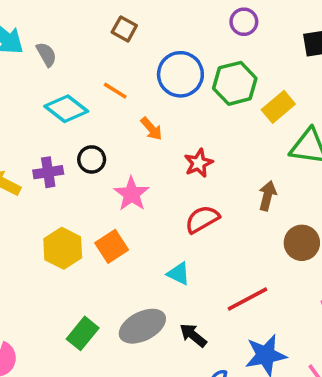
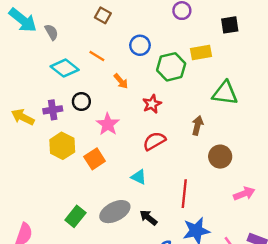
blue circle: (180, 74) -> (140, 45), size x0.7
green hexagon: (235, 83) -> (171, 67), moved
yellow rectangle: (278, 107) -> (201, 52), moved, turned 30
yellow hexagon: (63, 248) -> (62, 146), moved
red line: (247, 299) -> (184, 194), turned -56

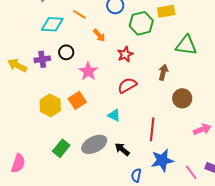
cyan diamond: (65, 68) -> (52, 24), turned -35
yellow hexagon: (62, 146) -> (50, 105), moved

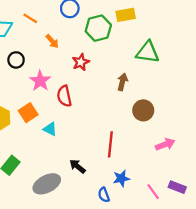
red semicircle: (127, 85) -> (64, 96), moved, turned -72
cyan triangle: (114, 115) -> (50, 129), moved
gray ellipse: (94, 144) -> (47, 184), moved
blue star: (162, 160) -> (121, 178), size x0.7
blue semicircle: (136, 175) -> (104, 195), moved, turned -32

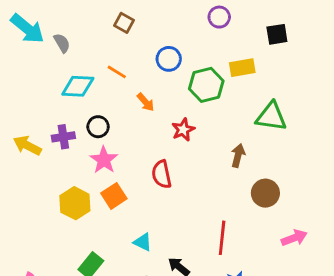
pink star: (40, 81) -> (104, 160), moved
cyan triangle: (50, 129) -> (143, 242), moved

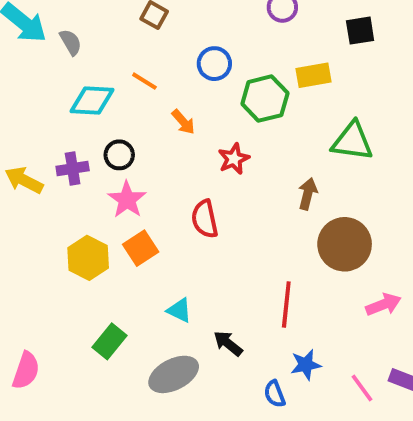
brown circle: (265, 193) -> (345, 244), size x1.4

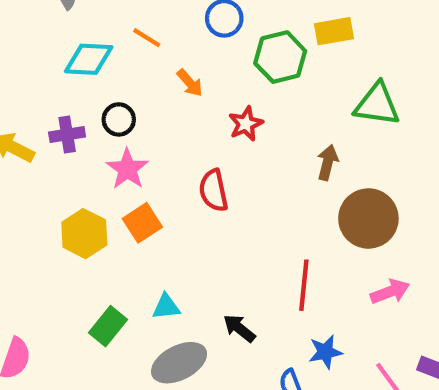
pink arrow: (383, 304) -> (390, 292), moved
cyan triangle: (179, 310) -> (166, 307), moved, turned -32

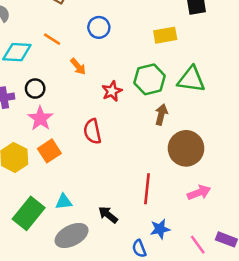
green hexagon: (280, 57) -> (150, 79), moved
green rectangle: (108, 326) -> (29, 213), size x1.4

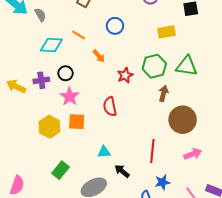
orange square: (49, 151) -> (77, 122), turned 36
cyan triangle: (64, 202) -> (104, 152), moved
green rectangle: (29, 213) -> (60, 170), size x0.7

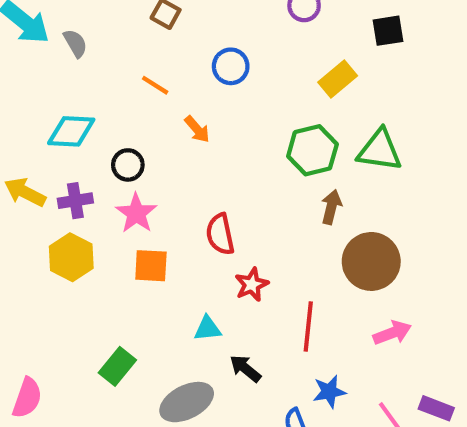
yellow rectangle: (166, 32) -> (338, 79), turned -30
cyan diamond: (51, 45) -> (71, 131), moved
red star: (125, 75) -> (252, 285), moved
purple cross: (41, 80) -> (75, 201), moved
yellow hexagon: (49, 127) -> (71, 257), moved

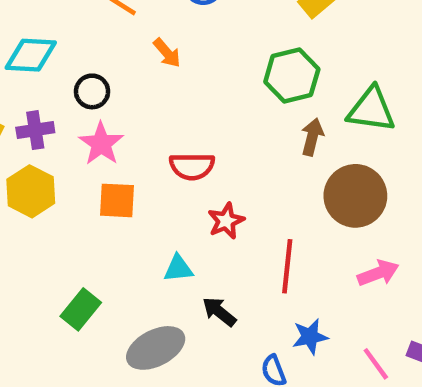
green triangle: (380, 150) -> (371, 110), moved
red semicircle: (220, 234) -> (192, 166), turned -78

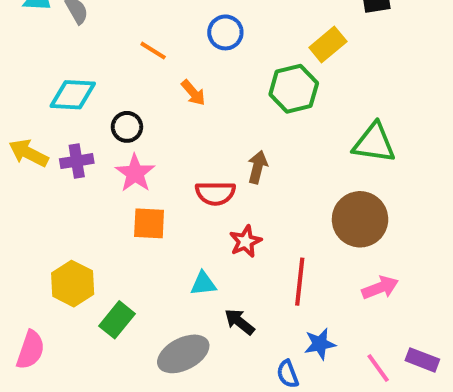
green hexagon: (292, 76) -> (294, 89), moved
brown arrow: (312, 137) -> (258, 167), moved
yellow hexagon: (31, 191) -> (73, 284), moved

